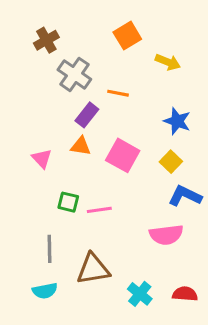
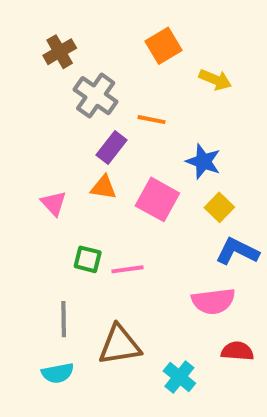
blue star: (177, 121) -> (203, 161), moved
red semicircle: (185, 294) -> (237, 351), moved

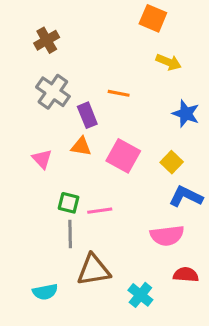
orange square: (163, 46) -> (153, 18), moved, turned -36
gray cross: (96, 96) -> (53, 92), moved
purple rectangle: (112, 147) -> (87, 115), turned -60
blue star: (203, 161) -> (186, 114), moved
gray line: (64, 319) -> (70, 234), moved

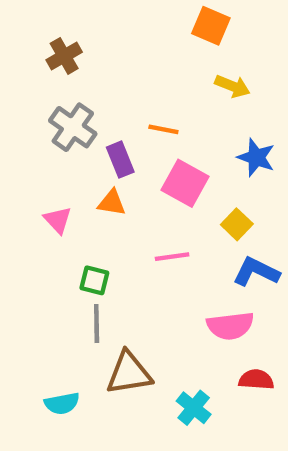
pink square: (123, 156) -> (185, 183), moved
pink line: (100, 211) -> (172, 257), moved

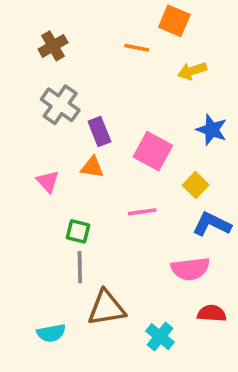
yellow arrow: (232, 86) -> (192, 71), turned 140
orange line: (163, 129) -> (137, 48), moved

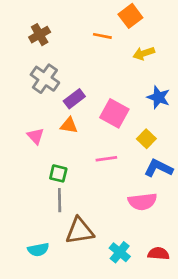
orange square: (174, 21) -> (130, 16), turned 30
purple rectangle: (99, 131) -> (74, 99), turned 75
red semicircle: (212, 313) -> (158, 254), moved

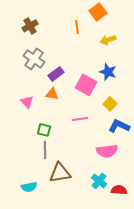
orange line: (102, 36) -> (77, 27), turned 72
blue star: (158, 97) -> (108, 72), moved
cyan cross: (120, 252) -> (99, 181), moved

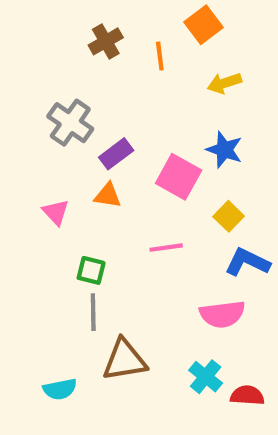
brown cross: (30, 26) -> (106, 41), moved

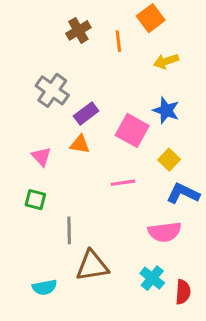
green square: (91, 270) -> (35, 200), moved
red semicircle: (247, 395) -> (183, 292), turned 90

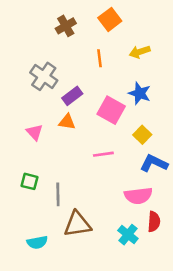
orange square: (151, 18) -> (110, 19), moved
orange line: (118, 41) -> (99, 58), moved
green square: (35, 200) -> (29, 181), moved
red semicircle: (183, 292) -> (154, 222), moved

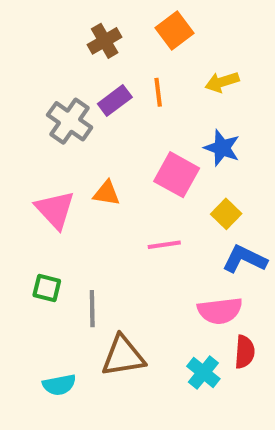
purple rectangle: (72, 96) -> (115, 101), moved
pink triangle: (35, 132) -> (55, 210), size x1.5

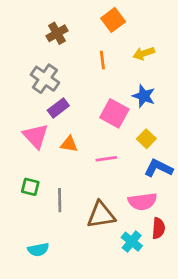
brown cross: (105, 41) -> (57, 33), moved
purple rectangle: (115, 101) -> (58, 108), moved
orange triangle: (107, 193) -> (69, 144), moved
brown triangle: (123, 356) -> (101, 215), moved

